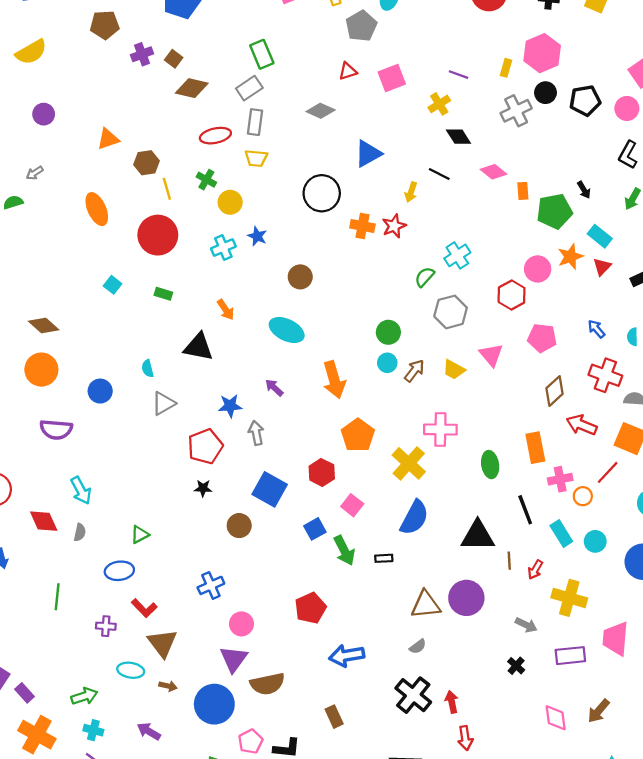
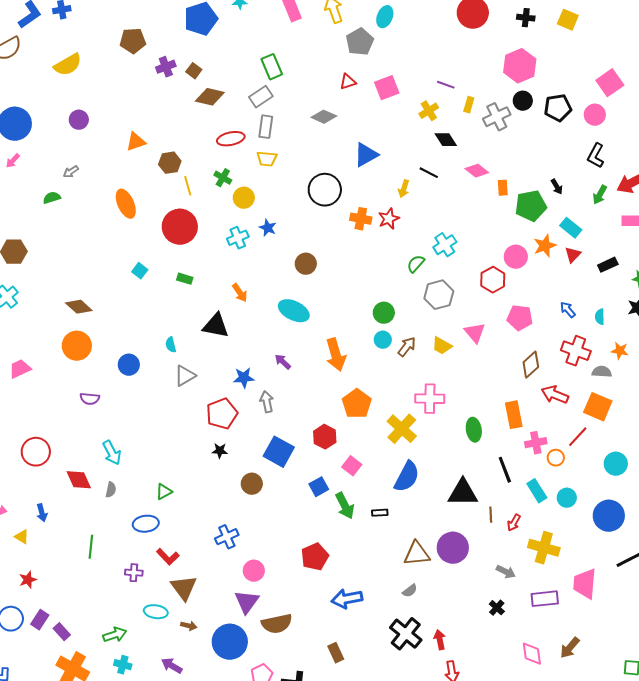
yellow rectangle: (506, 68) -> (469, 105), moved
purple semicircle: (56, 429) -> (90, 399), size x0.7

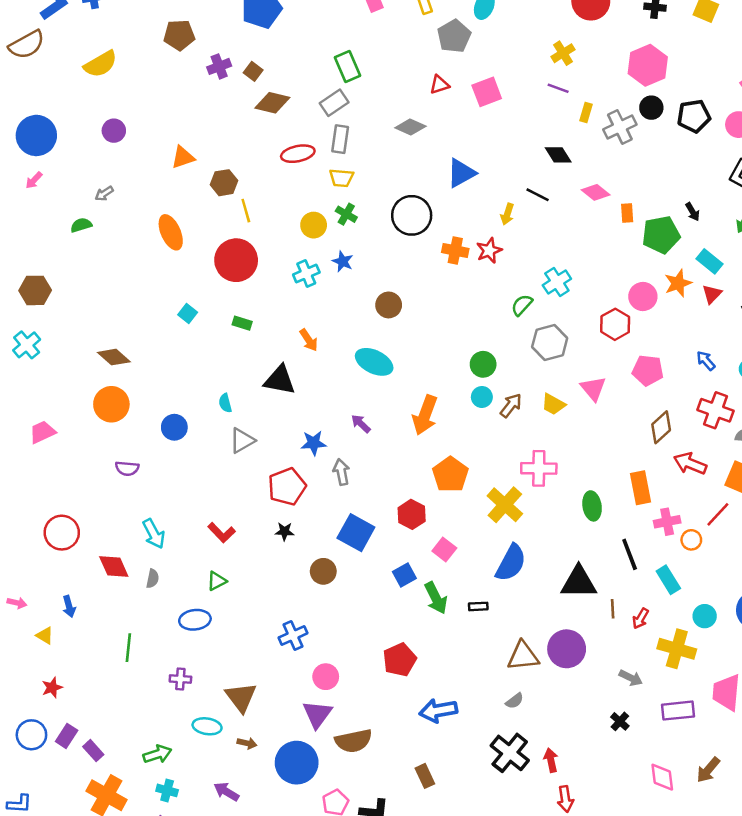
yellow cross: (429, 111) -> (563, 53), moved
green cross: (223, 178) -> (346, 214), moved
orange arrow: (336, 355) -> (425, 415), turned 36
cyan circle: (567, 498) -> (705, 616), moved
red L-shape: (168, 557) -> (222, 533), moved

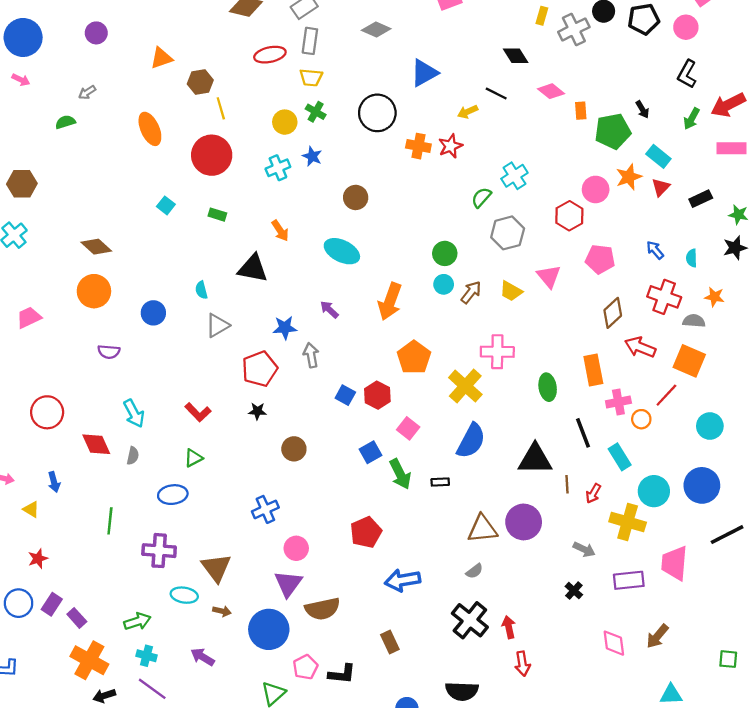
pink arrow: (34, 180) -> (21, 80), turned -108
yellow arrow: (507, 214) -> (468, 112), turned 48
blue square: (356, 533) -> (345, 395), moved, size x0.6
cyan circle: (705, 616) -> (654, 491), size x1.4
purple cross: (180, 679) -> (159, 551), size x1.6

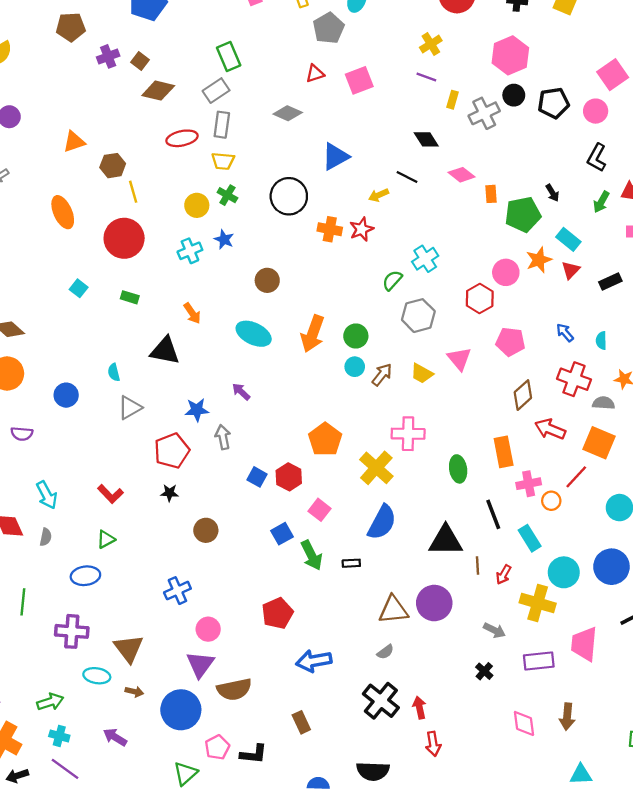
orange arrow: (390, 301) -> (313, 334), moved
brown arrow: (657, 636) -> (567, 717), turned -35

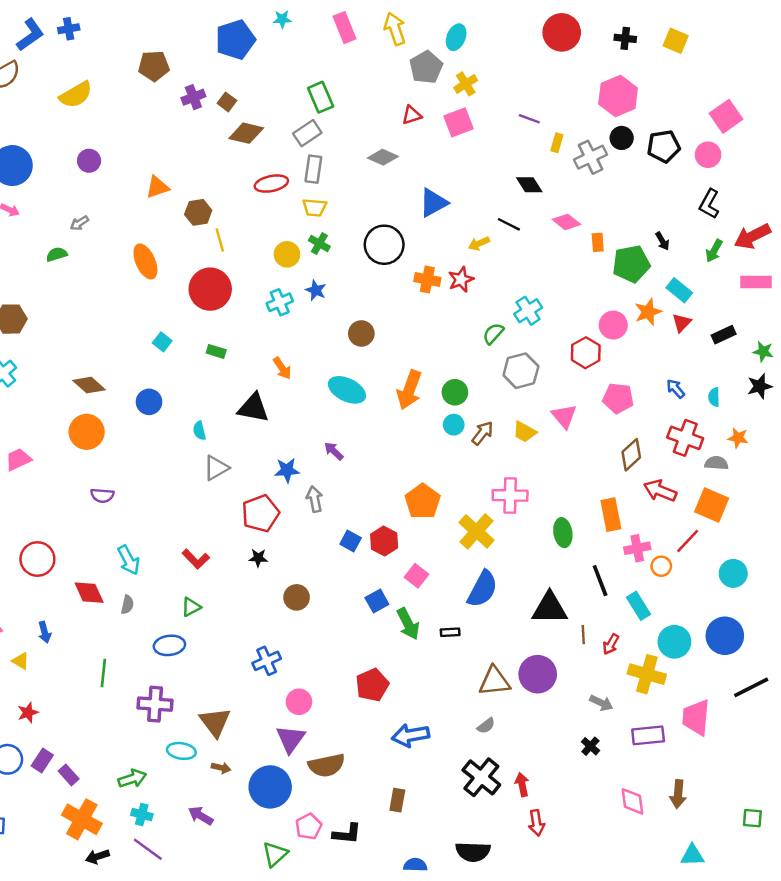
yellow cross: (431, 44) -> (466, 84), moved
blue circle: (66, 395) -> (149, 402), moved
brown rectangle: (301, 722) -> (397, 800), turned 35

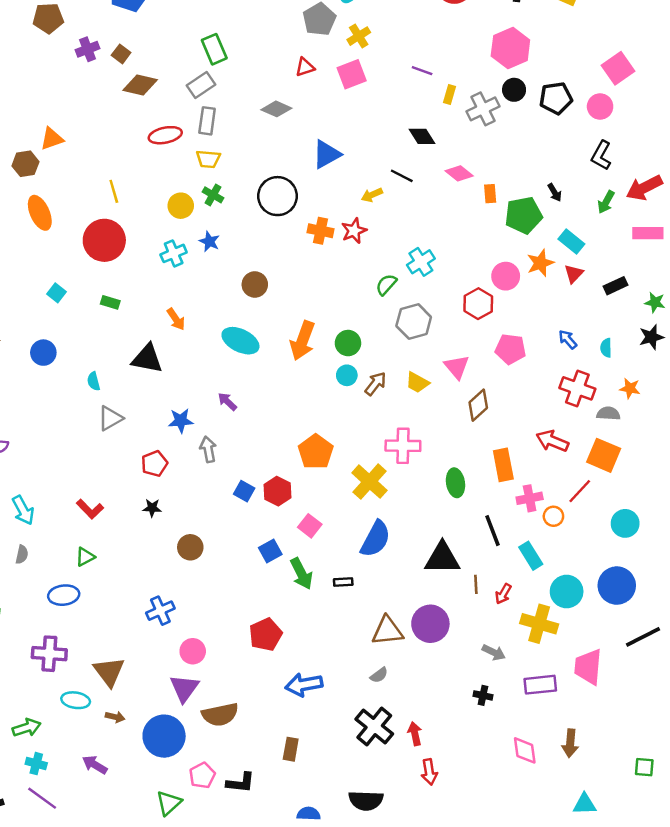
brown hexagon: (198, 212) -> (25, 164), moved
brown diamond: (631, 455) -> (478, 405), moved
red pentagon: (261, 513) -> (154, 464), size x0.7
black cross: (590, 746) -> (483, 695), turned -30

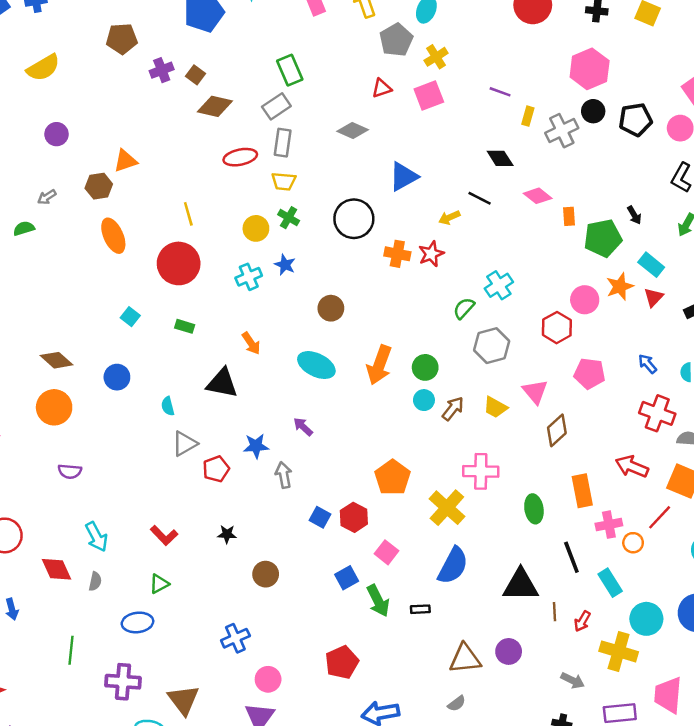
red pentagon: (154, 464) -> (216, 469), moved
purple circle: (430, 624) -> (509, 651), size x0.7

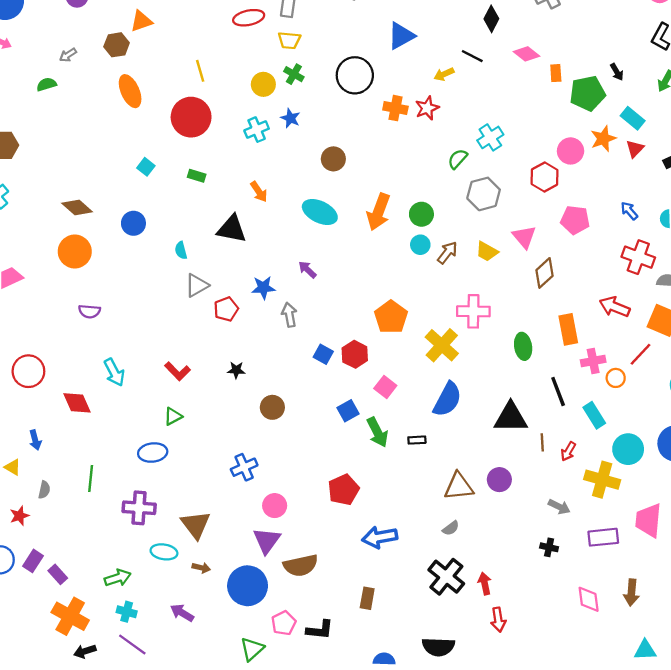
black diamond: (500, 158) -> (491, 19), turned 60
gray semicircle: (95, 581) -> (44, 490), moved

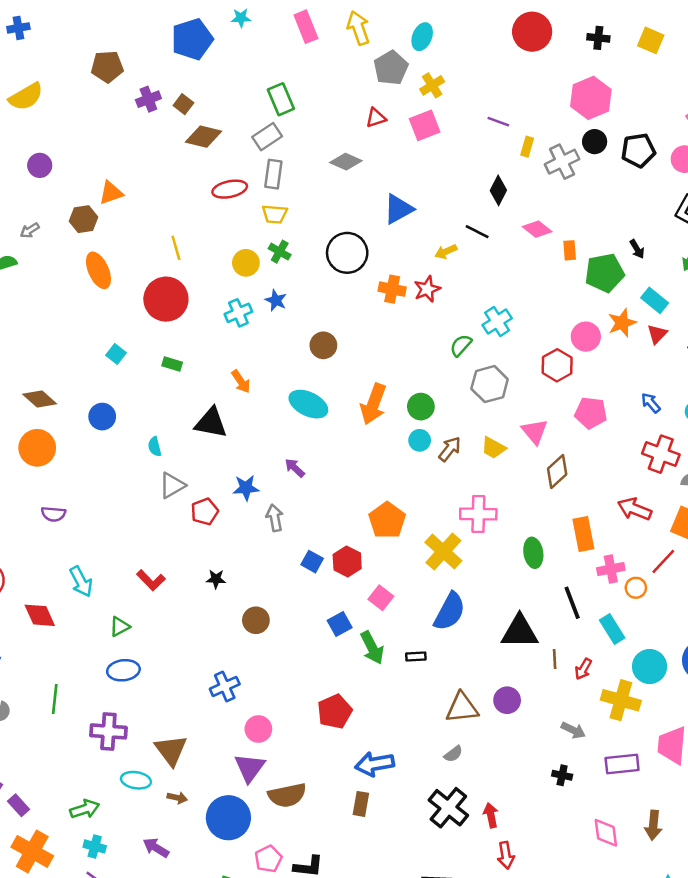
green triangle: (173, 416) -> (120, 627), moved
brown rectangle: (367, 598) -> (361, 804), moved

